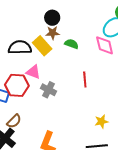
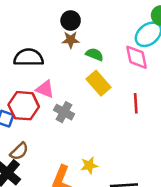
yellow rectangle: (42, 46) -> (98, 83), moved
red line: (85, 80) -> (136, 103), moved
yellow star: (101, 122) -> (89, 165), moved

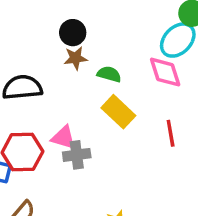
pink triangle: (45, 89) -> (64, 138), moved
gray cross: (64, 112) -> (77, 155), turned -30

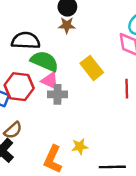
green semicircle: (109, 74) -> (45, 61), moved, size x1.6

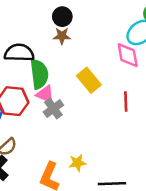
green semicircle: (45, 61) -> (39, 74), turned 60
gray cross: (58, 94) -> (53, 109), turned -36

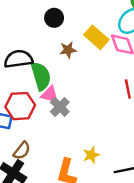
brown star: (62, 36) -> (68, 50), moved
yellow rectangle: (89, 80) -> (96, 37), moved

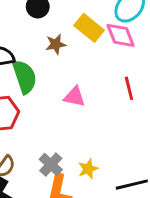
pink triangle: (50, 95) -> (74, 97), moved
gray cross: (60, 107) -> (51, 165), moved

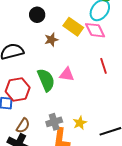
green semicircle: (25, 77) -> (46, 80), moved
gray cross: (51, 165) -> (54, 122), turned 35

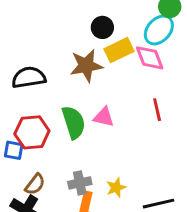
black circle: (37, 15) -> (102, 27), moved
yellow rectangle: (73, 27) -> (119, 50), turned -66
brown star: (51, 40) -> (86, 66), size x1.6

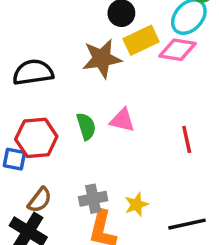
pink diamond: (150, 58) -> (178, 50), turned -60
red line: (157, 110) -> (187, 139), moved
green semicircle: (74, 122) -> (86, 126), size x0.7

